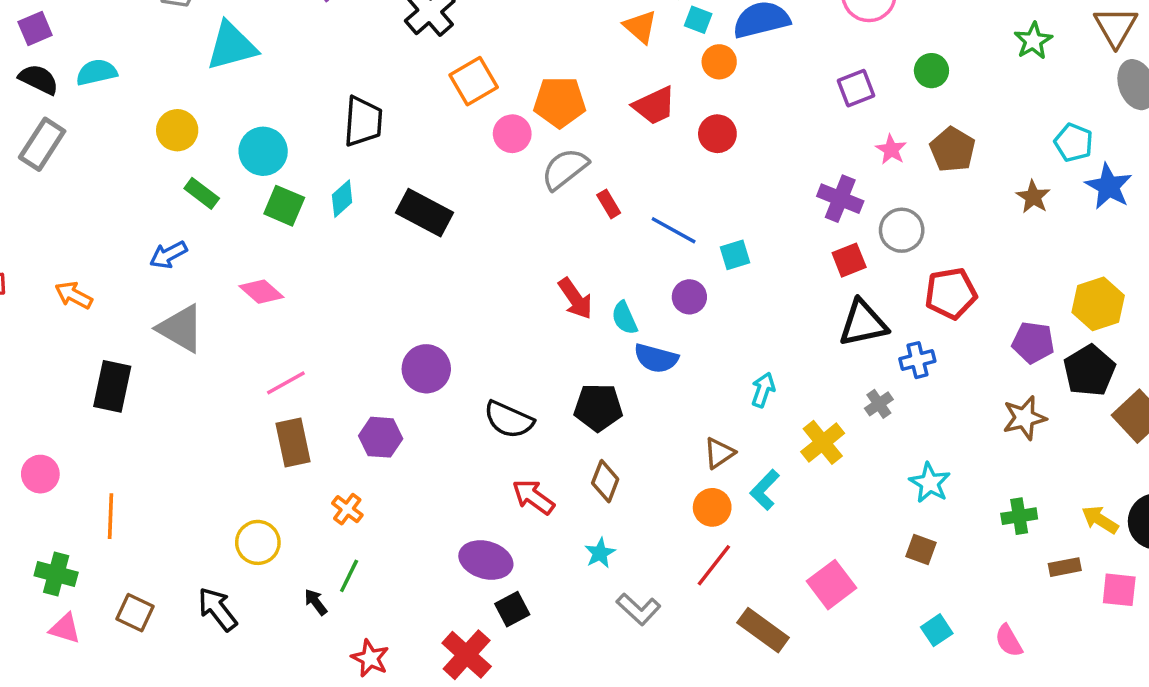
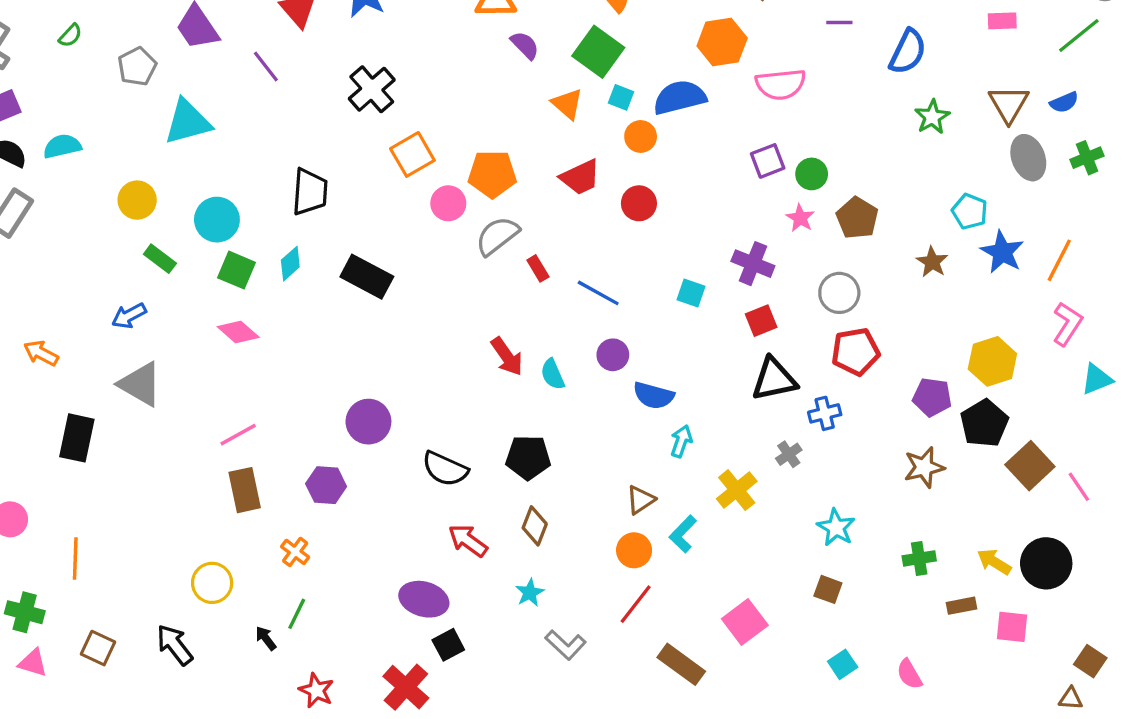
green circle: (931, 71) -> (812, 174), moved
gray circle: (902, 230) -> (839, 293), moved
cyan square: (735, 255) -> (691, 293), moved, turned 36
pink diamond: (261, 292) -> (238, 332), moved
blue semicircle: (656, 358) -> (654, 396), moved

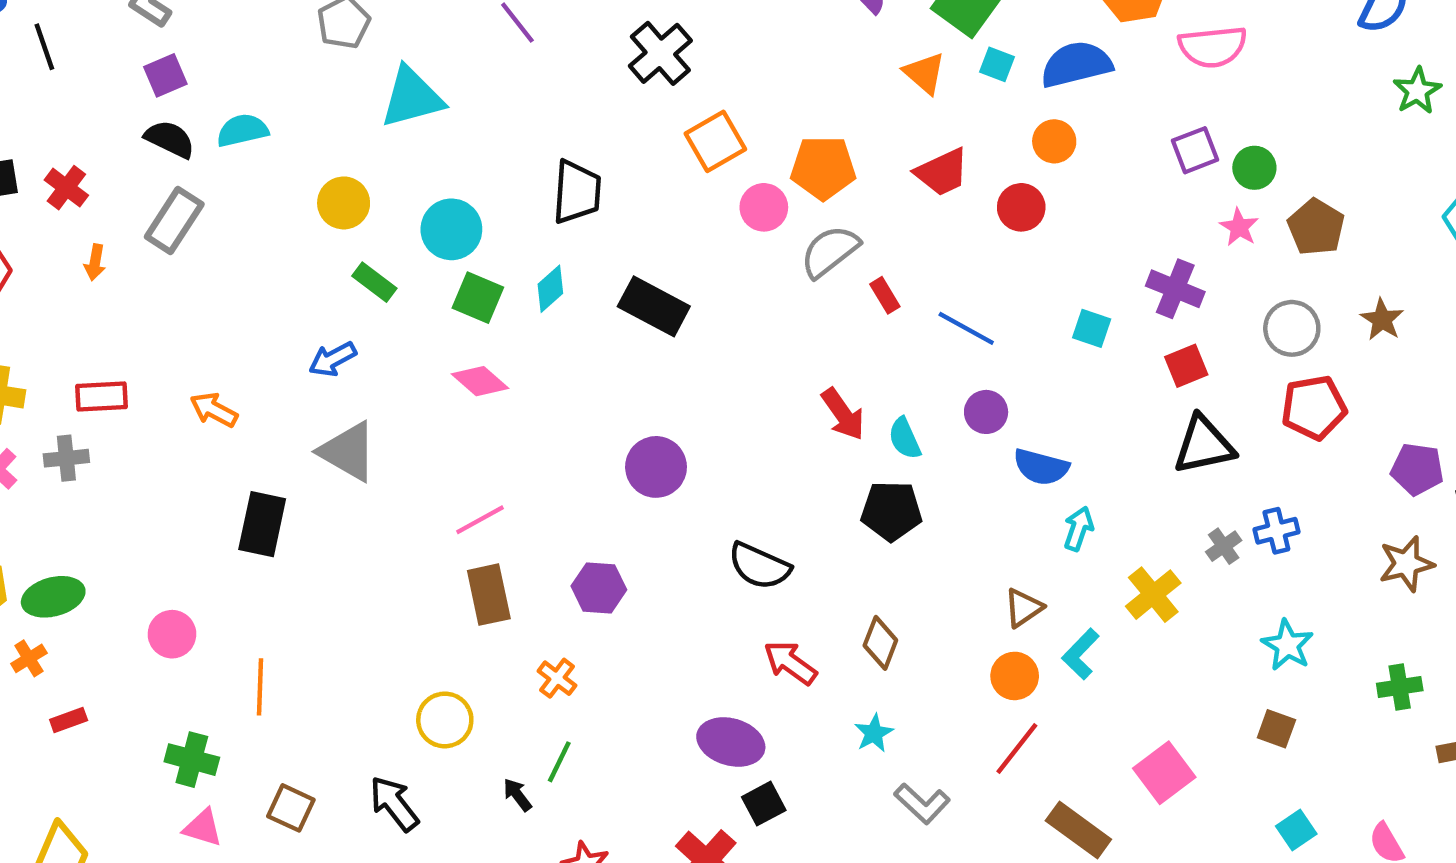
orange circle: (641, 136) -> (1054, 141), moved
brown star: (932, 262) -> (1382, 320), moved
blue cross: (825, 413) -> (1276, 531), moved
purple circle: (368, 422) -> (656, 467), moved
black pentagon: (528, 457) -> (891, 511), moved

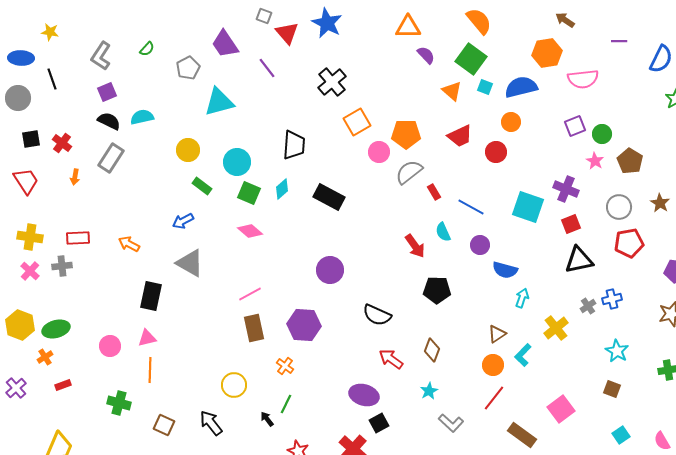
cyan square: (1092, 328) -> (528, 207), size x1.8
cyan semicircle: (905, 438) -> (443, 232), moved
purple hexagon: (599, 588) -> (304, 325), size x1.4
pink triangle: (203, 828) -> (147, 338), moved, turned -30

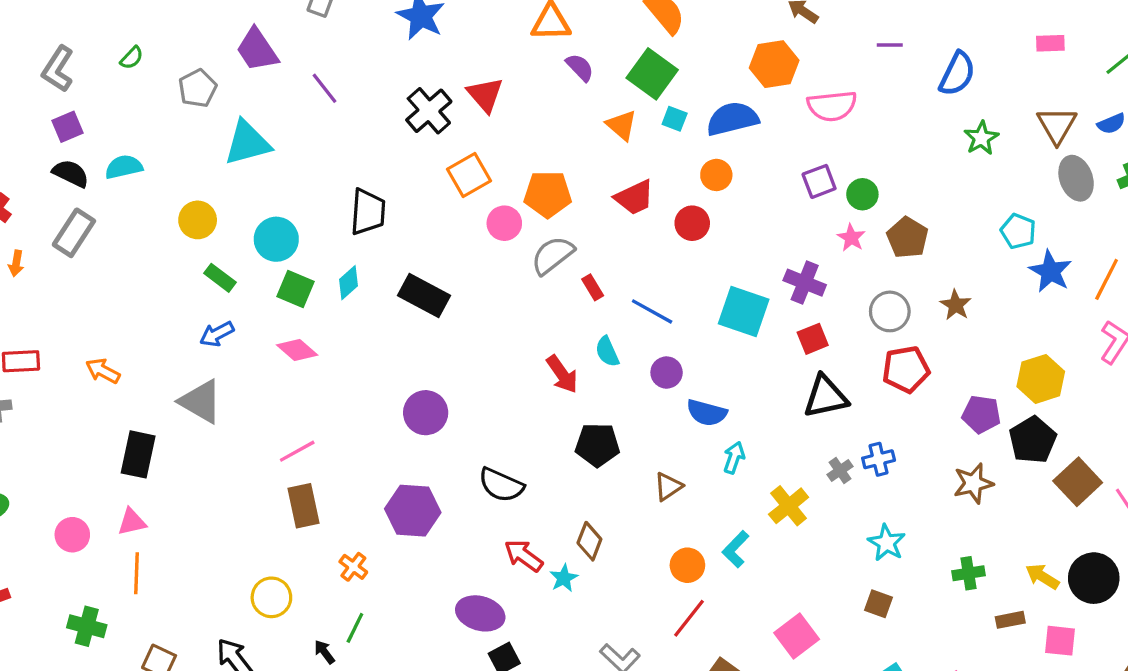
red triangle: (287, 33) -> (485, 95), moved
blue arrow: (183, 221) -> (217, 334), moved
purple hexagon: (304, 325) -> (413, 511), moved
brown triangle: (497, 334) -> (668, 487), moved
cyan star: (429, 391) -> (564, 578), moved

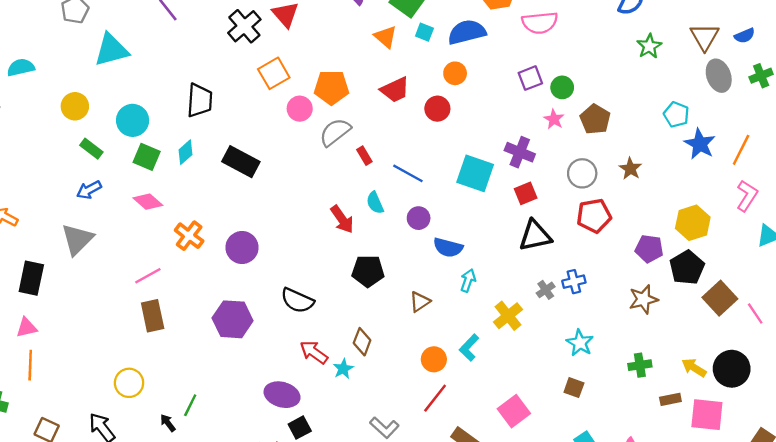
gray triangle: (201, 401) -> (77, 239), turned 45
orange cross: (353, 567) -> (189, 236), moved, size x1.4
pink square: (1060, 641) -> (707, 415), size x1.4

